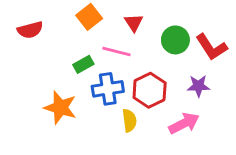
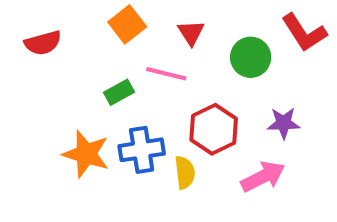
red L-shape: (211, 47) -> (304, 33), moved
blue cross: (108, 89) -> (142, 150), moved

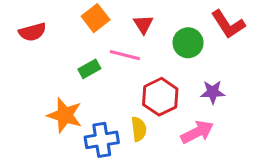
blue cross: (142, 150) -> (102, 140), moved

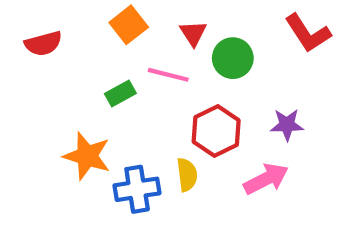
green circle: (188, 43) -> (233, 58), moved

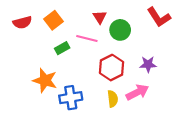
orange square: (129, 25) -> (54, 20), moved
yellow semicircle: (187, 175) -> (113, 99), moved

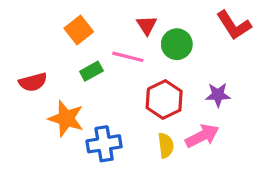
red semicircle: (22, 22) -> (33, 82), moved

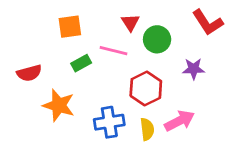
orange square: (79, 30) -> (70, 27), turned 30
purple star: (218, 95) -> (194, 69), moved
blue cross: (104, 144) -> (109, 122), moved

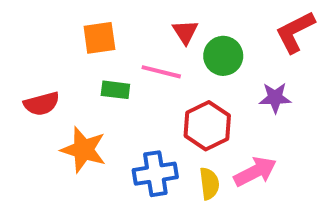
red L-shape: (208, 22) -> (295, 32), turned 96
green rectangle: (81, 63) -> (115, 90), turned 36

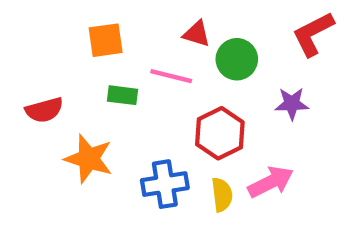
red triangle: (185, 32) -> (197, 34), turned -40

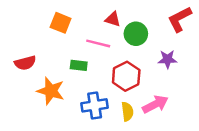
orange square: (106, 40) -> (61, 23), turned 30
green rectangle: (123, 95) -> (79, 65), moved

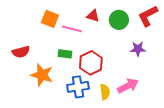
green circle: (136, 34) -> (119, 20), moved
pink line: (98, 43) -> (72, 29), moved
red hexagon: (126, 76) -> (91, 63), moved

